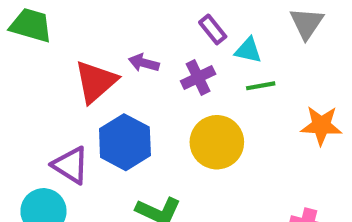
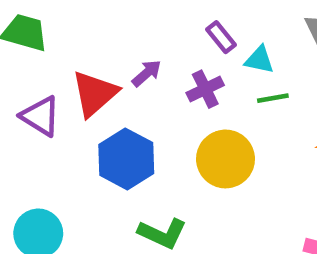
purple arrow: (144, 63) -> (147, 73), turned 124
purple triangle: (71, 165) -> (41, 116), moved

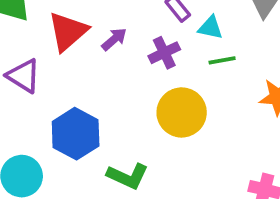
red triangle: (95, 94) -> (68, 32), moved
blue hexagon: (126, 159) -> (76, 134), moved

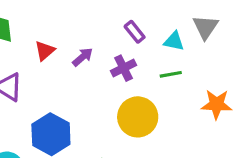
cyan triangle: (211, 28) -> (174, 41), moved
red triangle: (68, 32) -> (45, 51), size x0.6

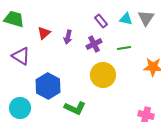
cyan triangle: (174, 41) -> (126, 19), moved
purple arrow: (83, 57) -> (68, 37), turned 144

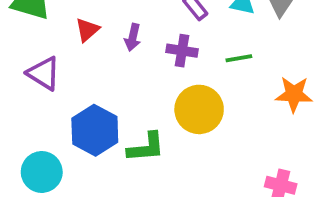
purple cross: (94, 44) -> (182, 51), turned 35
green L-shape: (75, 108) -> (146, 147), moved, turned -30

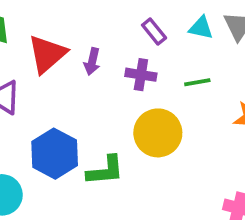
red triangle: (87, 30) -> (47, 54), size x1.6

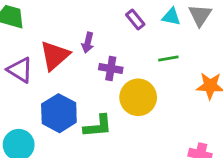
red triangle: (47, 54) -> (55, 56), moved
purple cross: (141, 75) -> (111, 69), moved

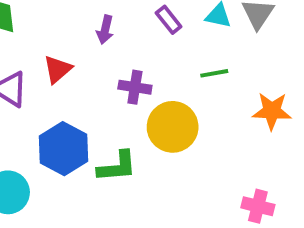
purple arrow: (88, 43) -> (105, 30), moved
red triangle: (55, 56) -> (58, 69), size x0.7

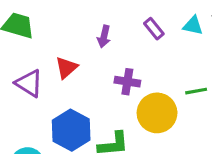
green line: (214, 73) -> (196, 91), moved

